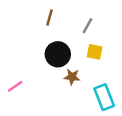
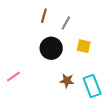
gray line: (87, 26) -> (66, 23), moved
brown star: (72, 77) -> (67, 81), moved

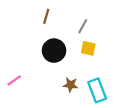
gray line: (66, 23) -> (83, 26), moved

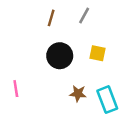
gray line: (83, 26) -> (84, 15), moved
pink line: (14, 80) -> (16, 89), turned -64

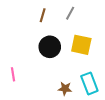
yellow square: (97, 53) -> (81, 45), size x1.5
brown star: (78, 93) -> (65, 89), moved

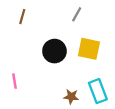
brown line: (43, 15) -> (22, 17), moved

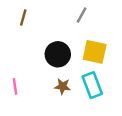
cyan rectangle: (98, 91) -> (92, 85), moved
brown star: (71, 97) -> (63, 86), moved

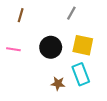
pink line: (15, 86) -> (13, 49), moved, turned -72
brown star: (63, 86) -> (58, 83), moved

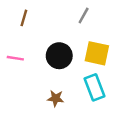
brown star: (58, 83) -> (56, 98), moved

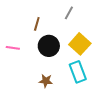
brown line: (24, 18) -> (37, 24), moved
yellow square: (97, 53) -> (80, 44), turned 30

